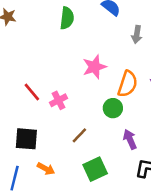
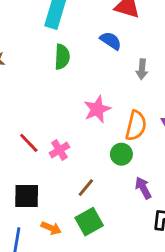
green square: (95, 169) -> (89, 222), moved

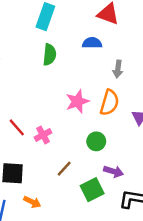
blue semicircle: (111, 41) -> (92, 43), turned -36
orange semicircle: (136, 126) -> (109, 103), moved
purple arrow: (143, 188) -> (114, 171), turned 132
green square: (89, 222) -> (92, 190), moved

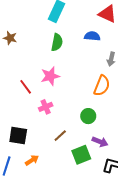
pink star: (77, 101) -> (50, 76), moved
red line: (17, 127) -> (26, 87), moved
orange arrow: (32, 202) -> (32, 160), turned -64

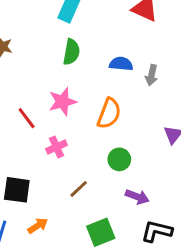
blue semicircle: (92, 36) -> (121, 64), moved
orange semicircle: (102, 86) -> (109, 113), moved
green square: (81, 155) -> (101, 232), moved

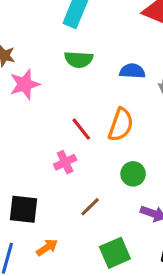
green semicircle: (71, 52) -> (79, 59), turned 85
pink star: (62, 102) -> (25, 84), moved
red line: (27, 118) -> (81, 129), moved

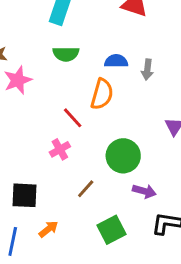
orange semicircle: (121, 125) -> (102, 94), moved
green circle: (133, 174) -> (123, 156), size x1.5

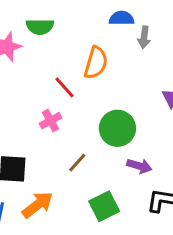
green semicircle: (66, 54) -> (40, 27), moved
blue semicircle: (116, 61) -> (122, 18), moved
orange arrow: (49, 229) -> (37, 205), size x1.5

